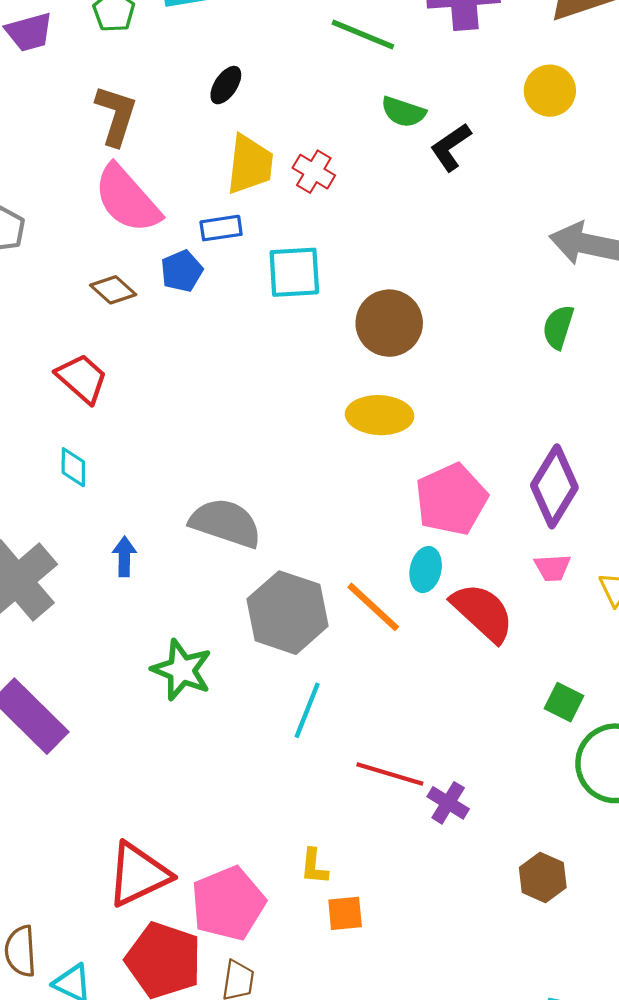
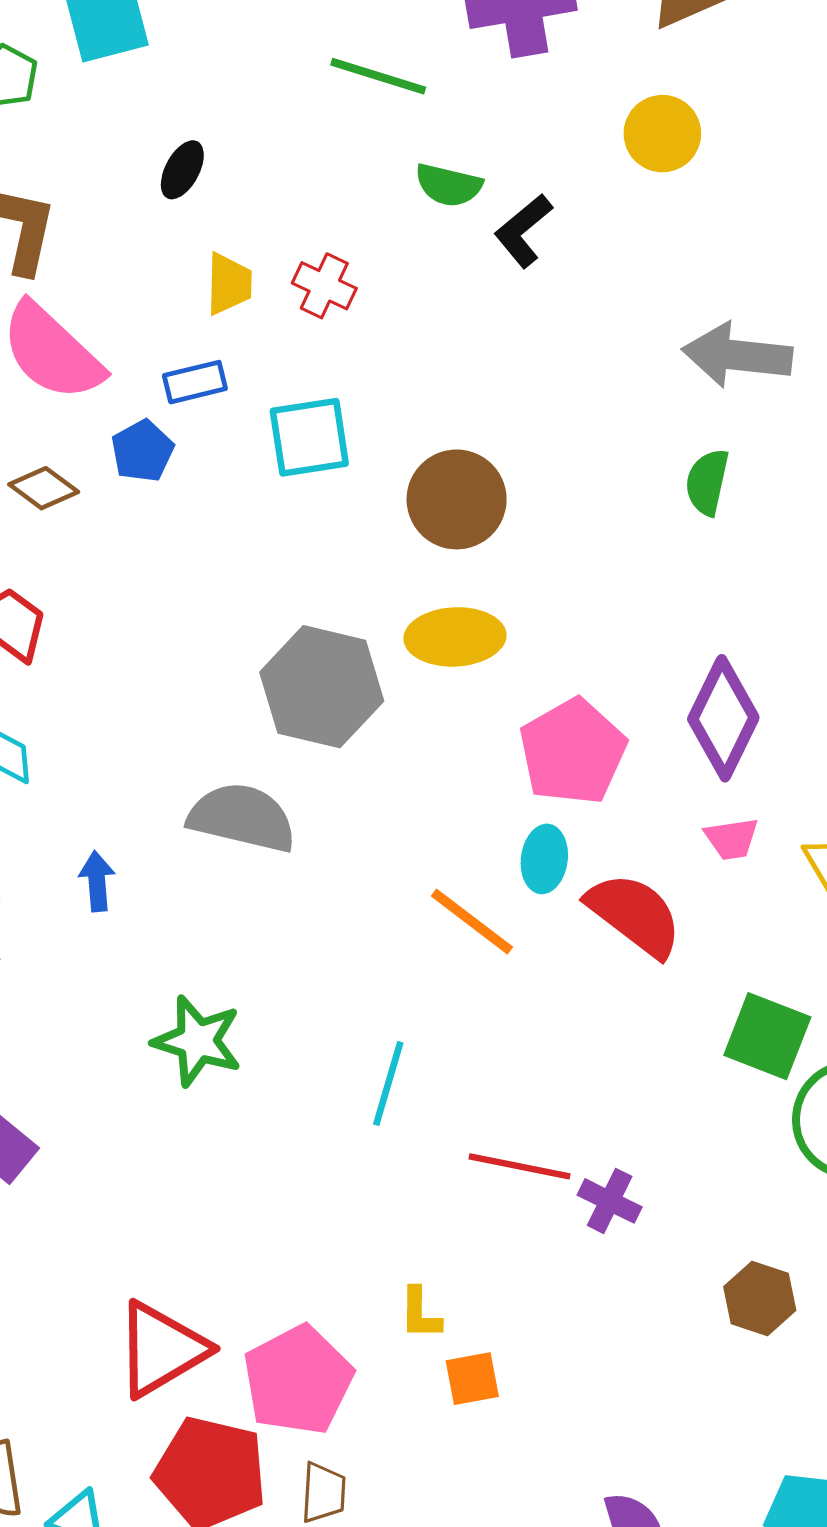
yellow trapezoid: (250, 164) -> (229, 284), size x0.7
gray hexagon: (288, 613) -> (322, 687), moved
green square: (564, 702) -> (767, 1036), size x1.5

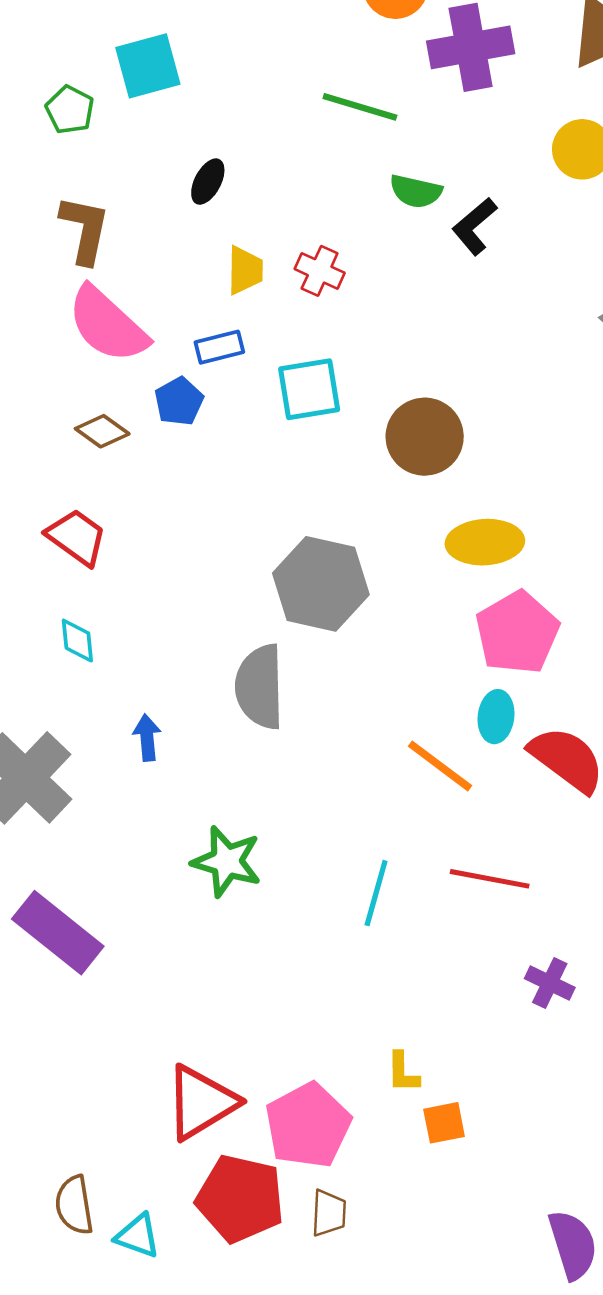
yellow ellipse: (455, 637) -> (485, 542), moved
gray semicircle: (242, 818) -> (260, 687), turned -104
red line: (519, 1166) -> (490, 879), moved

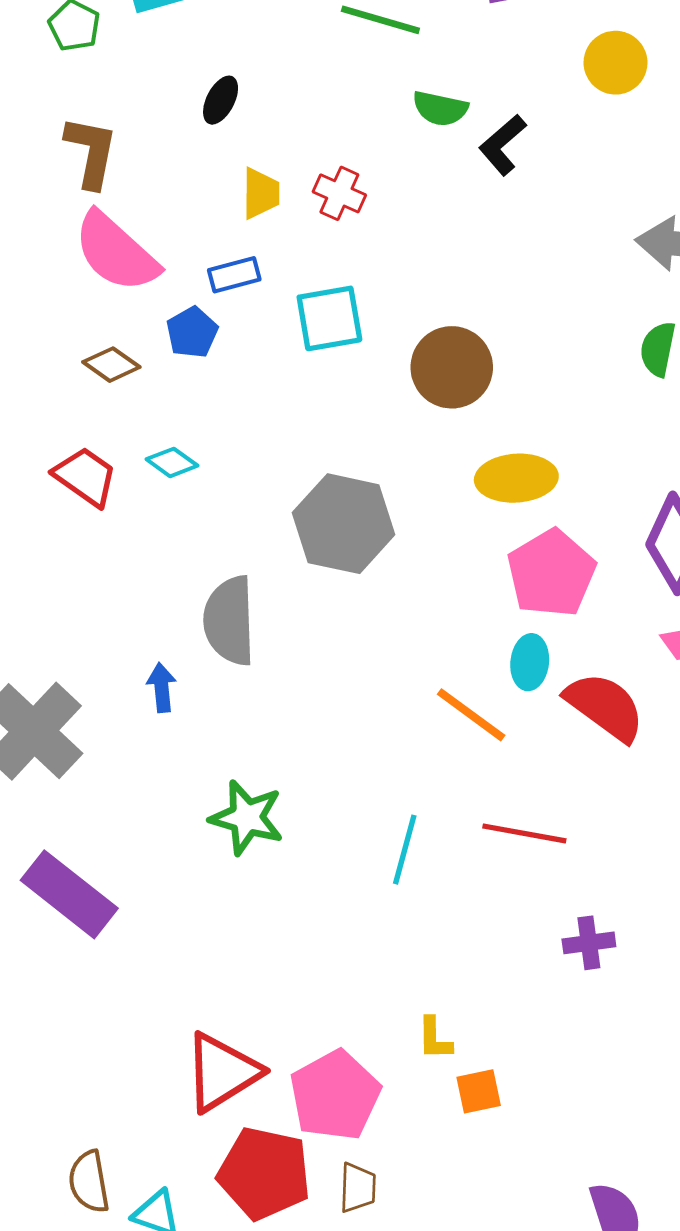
cyan diamond: (77, 641) -> (172, 462), moved, turned -48
gray semicircle: (260, 687) -> (229, 621), moved
purple cross: (550, 983) -> (589, 943), turned -33

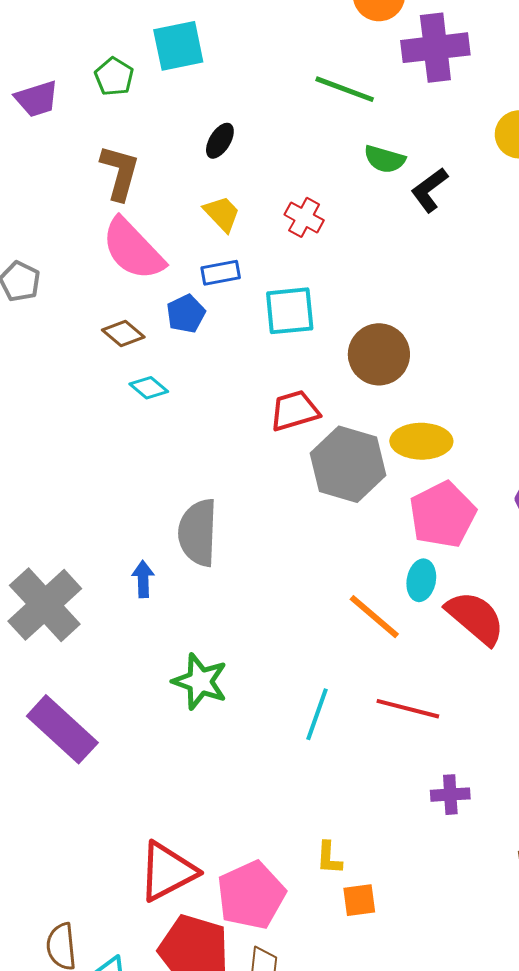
yellow trapezoid: (261, 193) -> (222, 214), moved, turned -48
cyan diamond: (172, 462) -> (149, 388), moved
red trapezoid: (85, 477) -> (295, 411), moved, turned -56
gray hexagon: (344, 524) -> (348, 464), moved

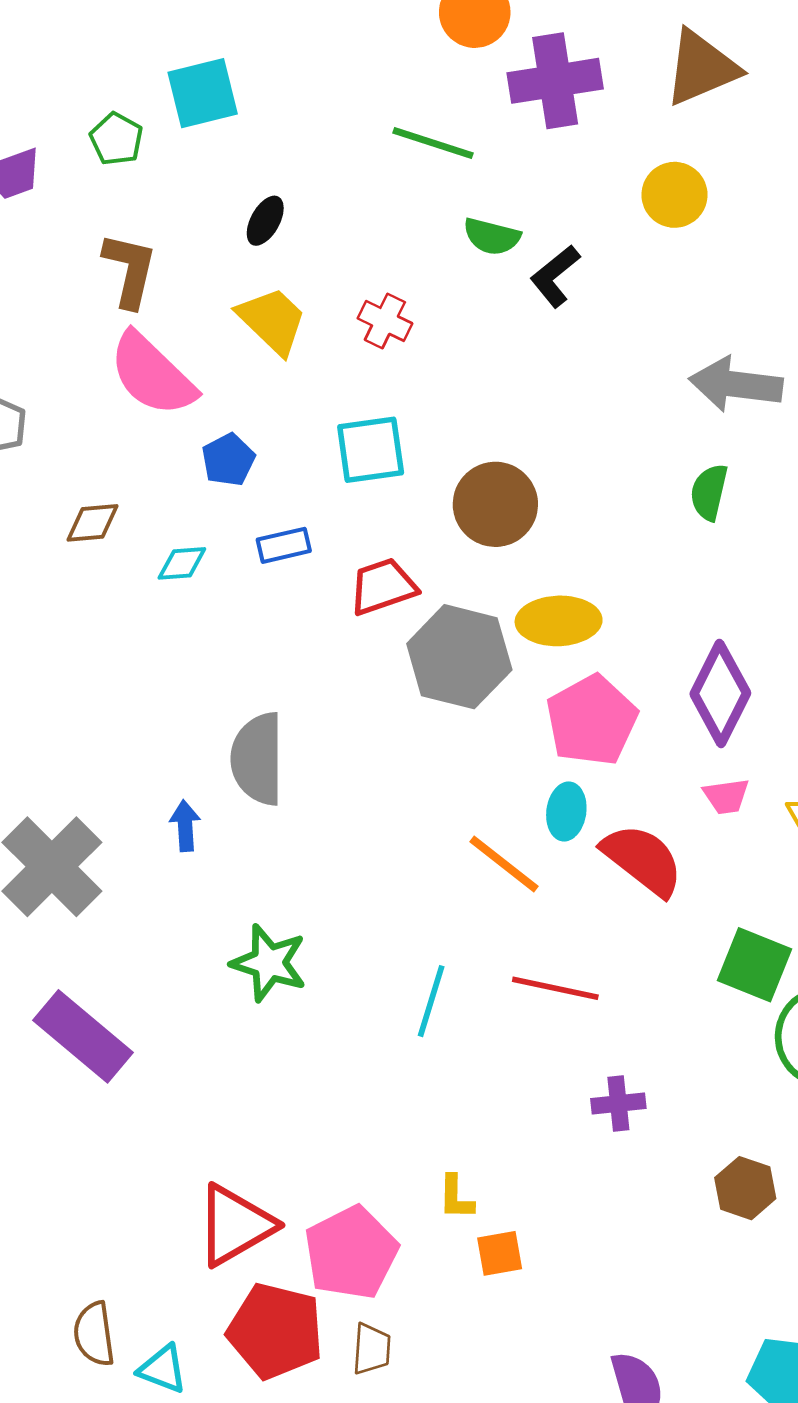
yellow trapezoid: (222, 214) -> (272, 321), size x1.4
blue rectangle: (221, 273) -> (284, 545), moved
brown diamond: (123, 333) -> (92, 523), moved, turned -42
cyan diamond: (149, 388) -> (182, 563), turned -42

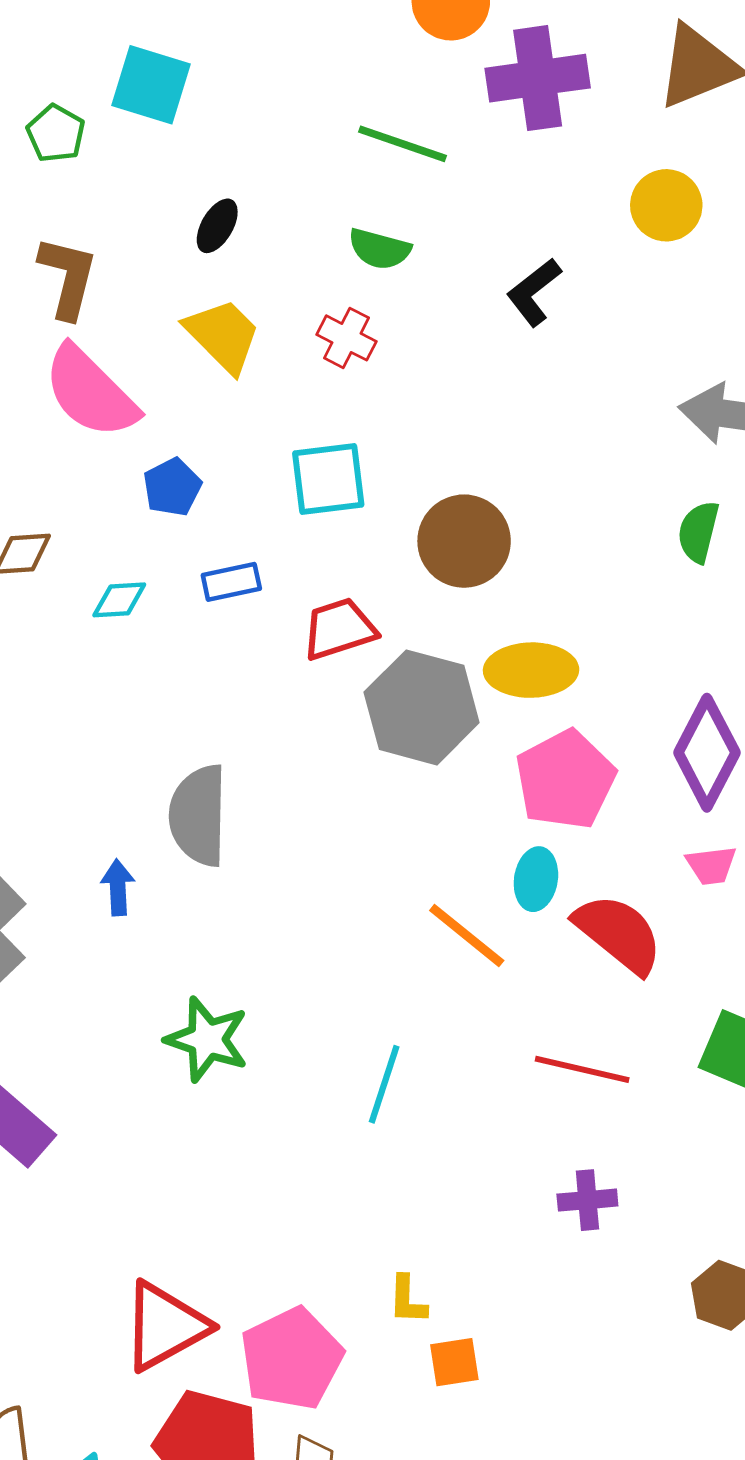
cyan square: (203, 93) -> (151, 85), turned 30
green semicircle: (492, 236) -> (379, 249), moved
red line: (555, 988) -> (582, 1069), moved

